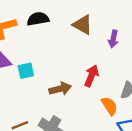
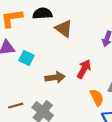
brown triangle: (83, 25) -> (64, 29), moved
cyan square: (26, 71) -> (26, 58), turned 32

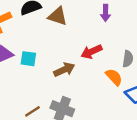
red arrow: (84, 69) -> (91, 52), turned -126

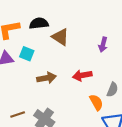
cyan square: (28, 59) -> (27, 54), moved
brown arrow: (64, 70) -> (46, 78), moved

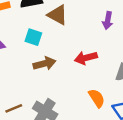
cyan square: (27, 54) -> (33, 37), moved
orange semicircle: (96, 102) -> (97, 98), moved

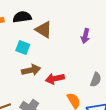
red arrow: (86, 58) -> (55, 79), moved

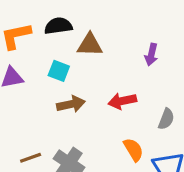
brown triangle: (44, 30) -> (90, 45), turned -30
red arrow: (55, 79) -> (122, 101), moved

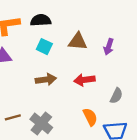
brown triangle: (90, 45) -> (78, 41), moved
cyan square: (59, 71) -> (44, 47), moved

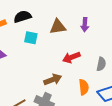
brown arrow: (46, 80) -> (53, 80), moved
orange semicircle: (90, 117) -> (84, 87), turned 35

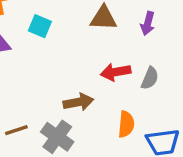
cyan square: (31, 38) -> (40, 26), moved
gray semicircle: (101, 64) -> (150, 78), moved

